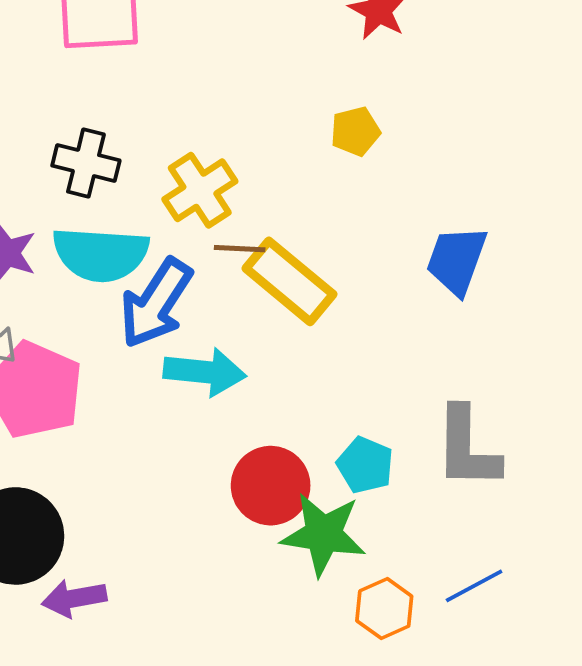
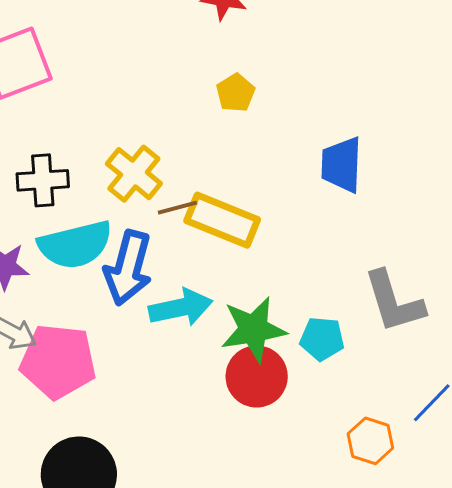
green star: (323, 534) -> (253, 329), moved

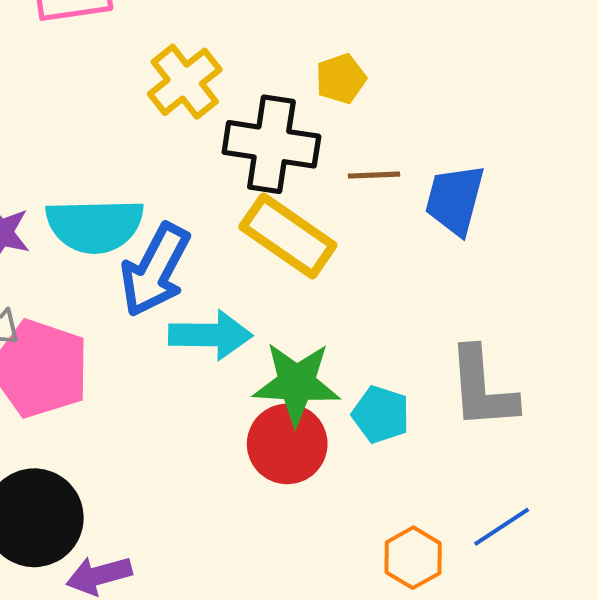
yellow cross: (134, 174) -> (185, 82), moved
black cross: (43, 180) -> (271, 144), moved, size x1.4
brown line: (177, 208) -> (374, 175), moved

